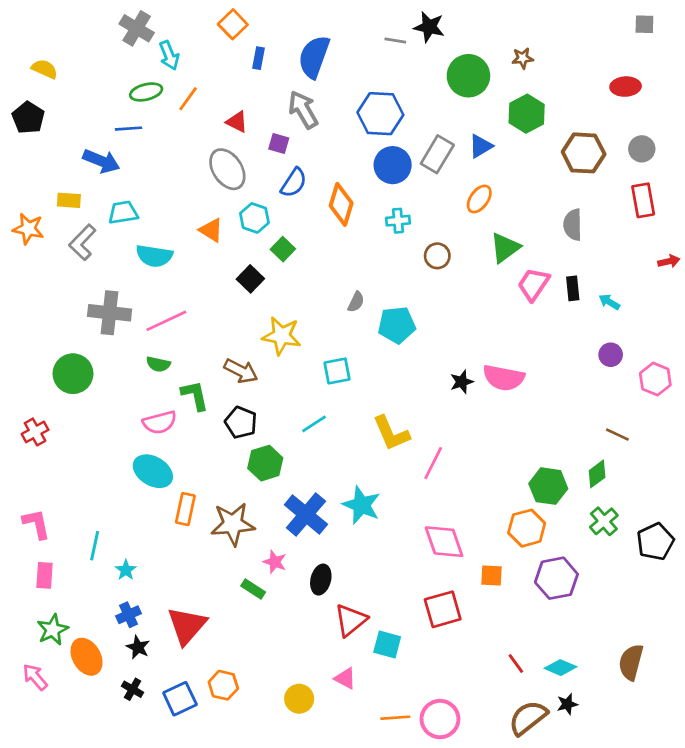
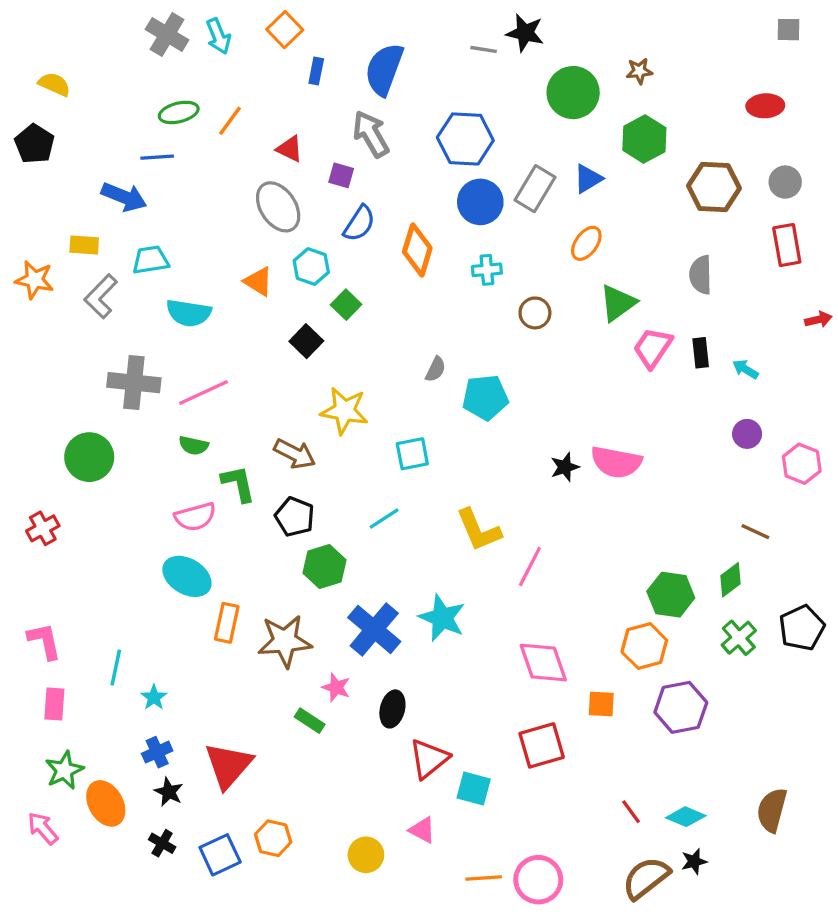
cyan arrow: (169, 55) -> (218, 36), moved
black pentagon: (655, 542) -> (802, 628), moved

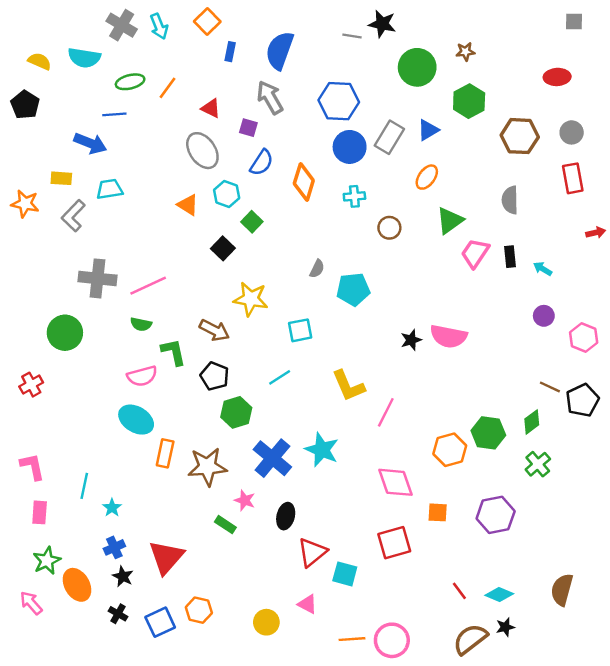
cyan semicircle: (189, 313) -> (84, 58), moved
black pentagon: (802, 628) -> (582, 400), moved
orange hexagon: (644, 646) -> (450, 450), moved

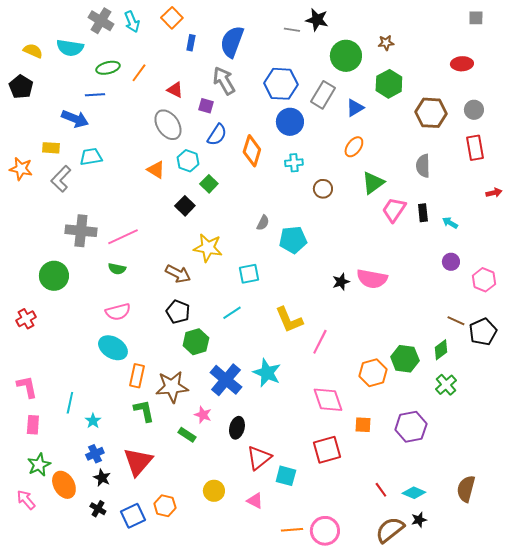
gray rectangle: (389, 137) -> (323, 95), moved
green L-shape: (173, 352) -> (144, 411), moved
yellow circle: (266, 622) -> (214, 491), moved

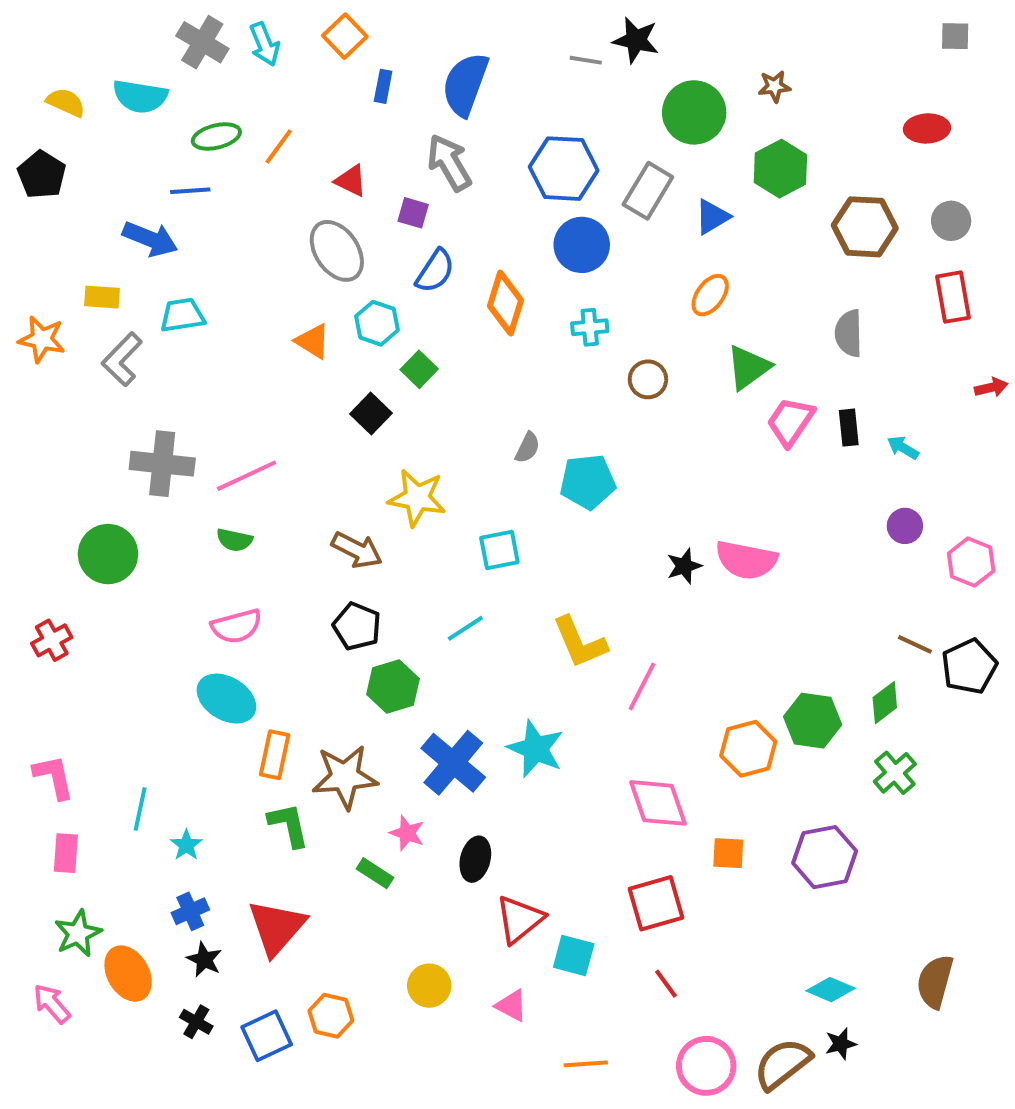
red line: (381, 490) -> (666, 984), moved
pink circle: (325, 531) -> (706, 1066), moved

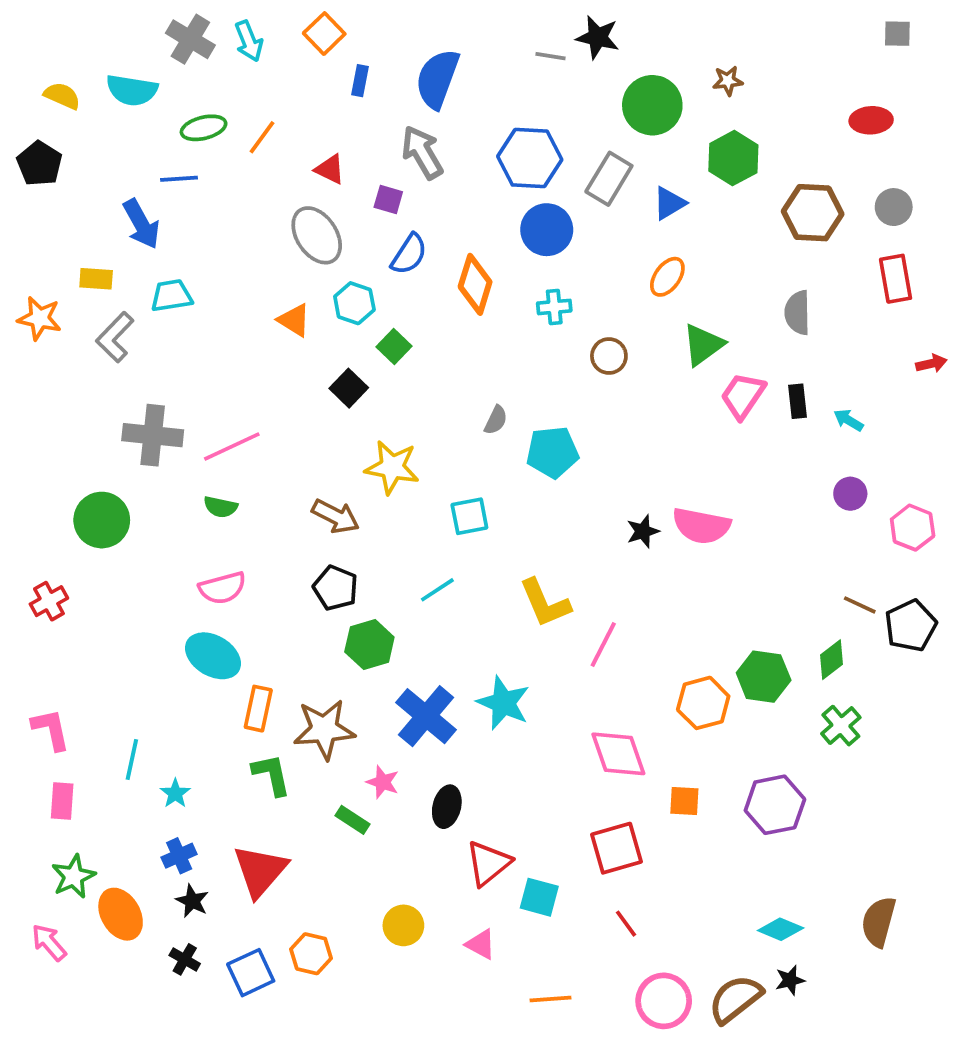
blue arrow: (150, 239) -> (141, 224), turned 39

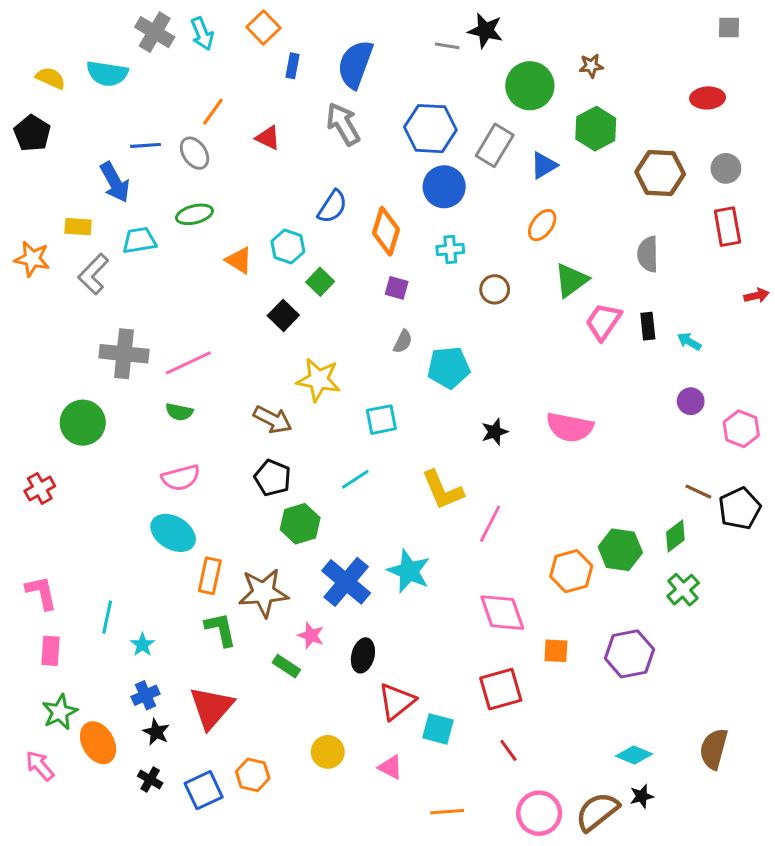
green ellipse: (204, 128) -> (195, 214), moved
purple square: (388, 199) -> (397, 288), moved
gray ellipse: (317, 235) -> (195, 153), moved, size x0.7
black star: (643, 531) -> (495, 432), moved

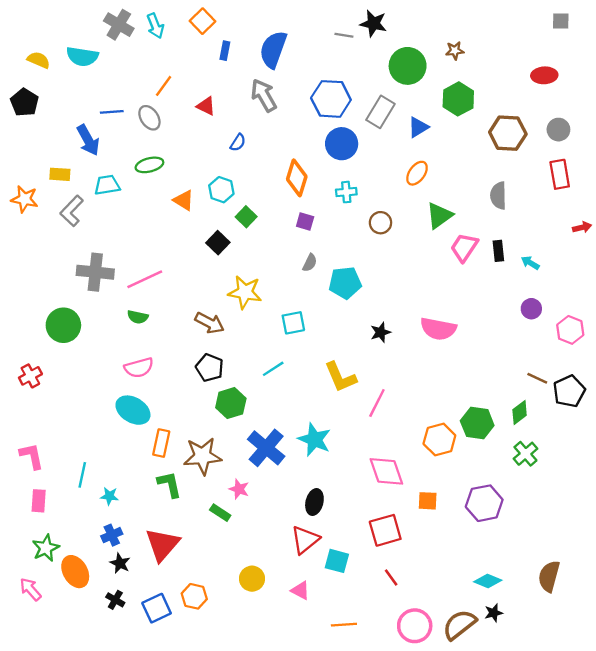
blue semicircle: (332, 207) -> (238, 143), moved, size x0.7
cyan star: (142, 645) -> (109, 496), turned -30
black ellipse: (363, 655) -> (314, 502), moved

